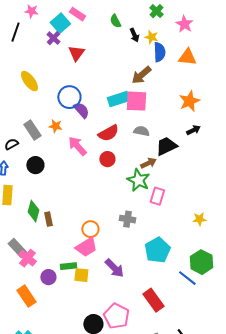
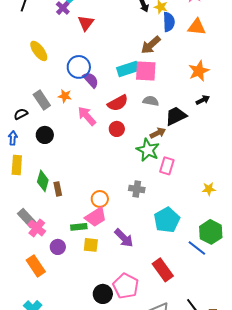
green rectangle: (68, 266) -> (79, 227), moved

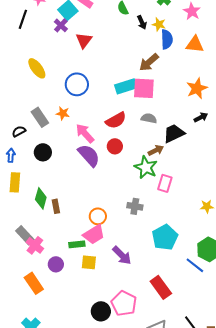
purple semicircle: (91, 80) -> (89, 155), moved, size x1.4

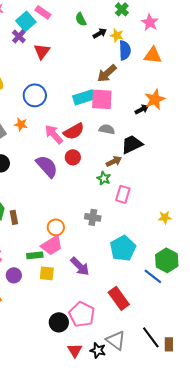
black arrow: (142, 22) -> (100, 33), turned -96
black arrow: (201, 117) -> (142, 109), moved
pink arrow: (85, 133) -> (54, 134), moved
green star: (146, 167) -> (104, 178), size x0.6

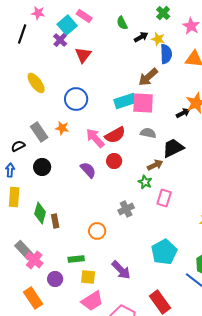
purple semicircle: (47, 166) -> (88, 170), size x0.7
gray cross: (93, 217) -> (126, 209), moved, turned -35
pink trapezoid: (52, 245) -> (92, 301), moved

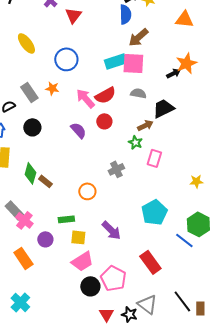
blue semicircle: (166, 54) -> (125, 14), moved
brown rectangle: (55, 221) -> (45, 181), turned -40

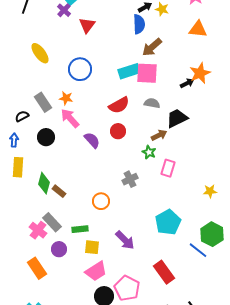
pink arrow: (85, 98) -> (70, 118), moved
gray rectangle: (14, 210) -> (52, 222), moved

